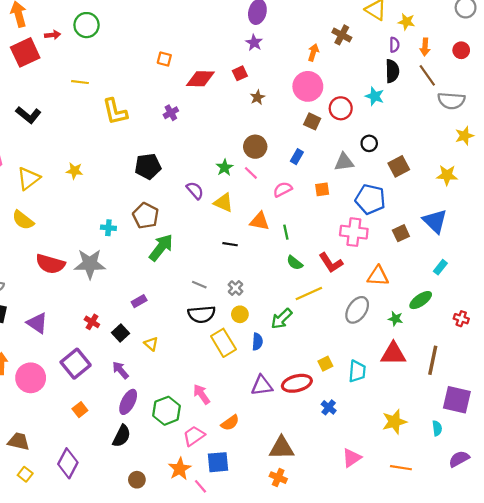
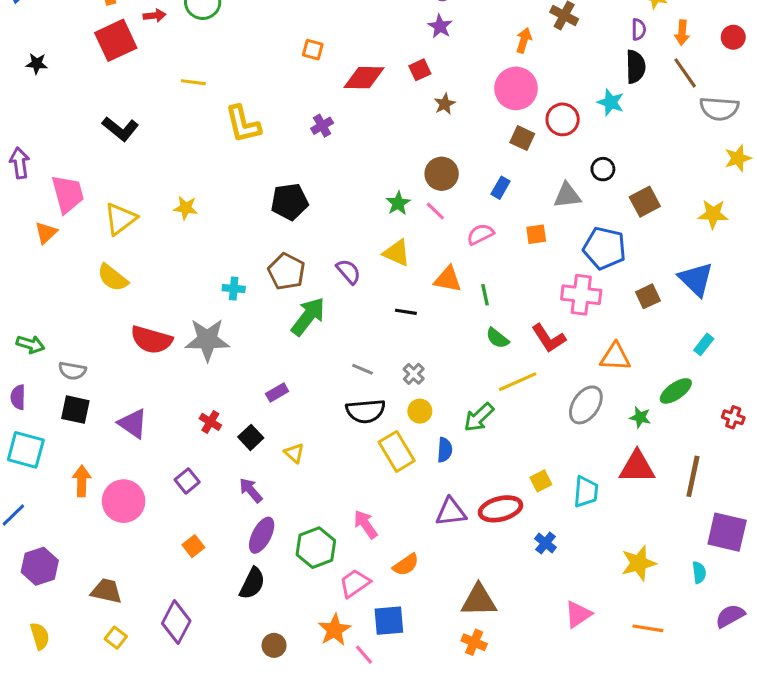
purple semicircle: (195, 190) -> (348, 271), moved
purple square: (76, 364) -> (187, 481), size x0.6

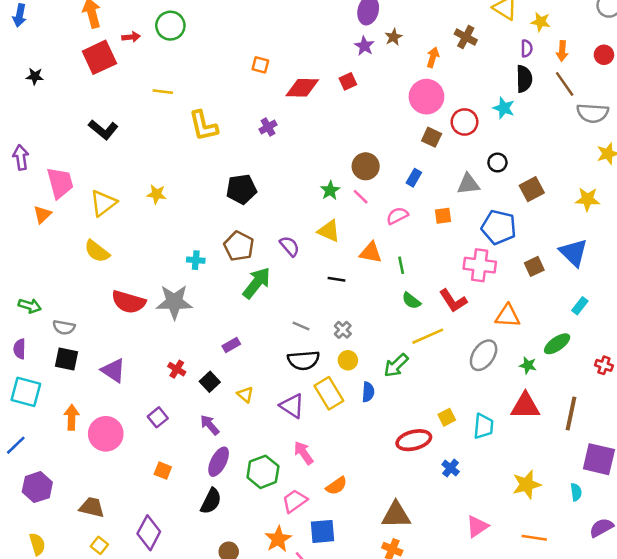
brown star: (445, 104) -> (394, 37), moved
purple triangle: (451, 512) -> (292, 406), moved, turned 40
orange square: (193, 546) -> (163, 471), turned -30

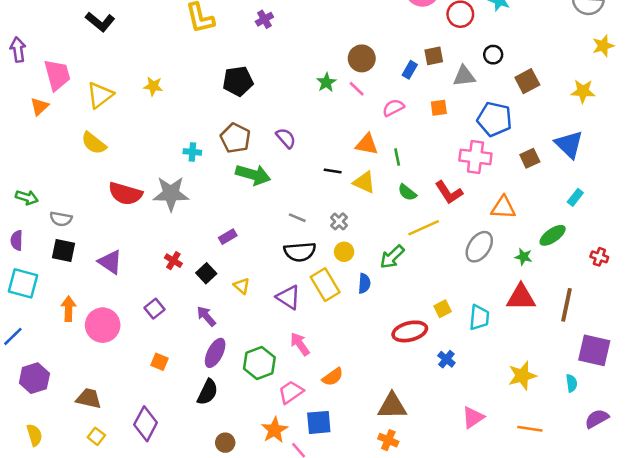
brown square: (432, 137) -> (434, 56), moved, turned -36
yellow triangle: (329, 231) -> (364, 182), moved
green arrow: (257, 283) -> (253, 175), turned 68

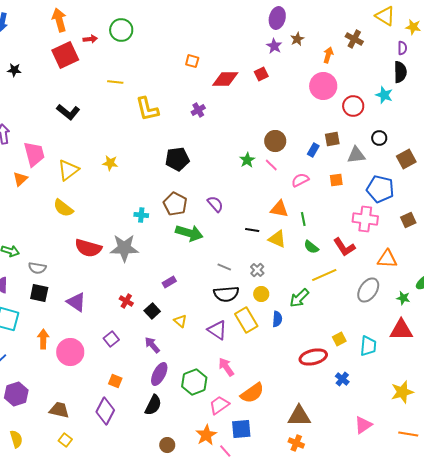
orange semicircle: (333, 377) -> (252, 393), size x1.4
purple diamond: (146, 424) -> (105, 411), moved

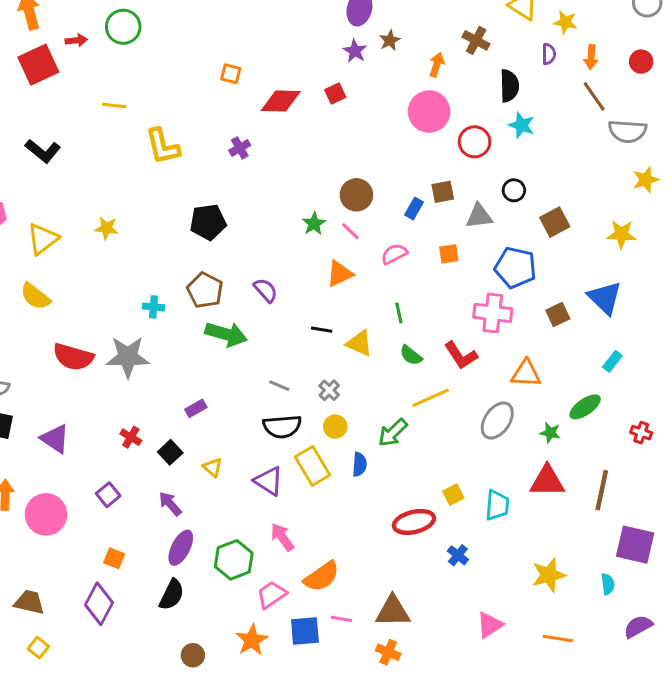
black semicircle: (400, 72) -> (509, 86), moved
orange triangle: (279, 209) -> (340, 274), moved, turned -36
pink line: (225, 451) -> (341, 619), moved, turned -40

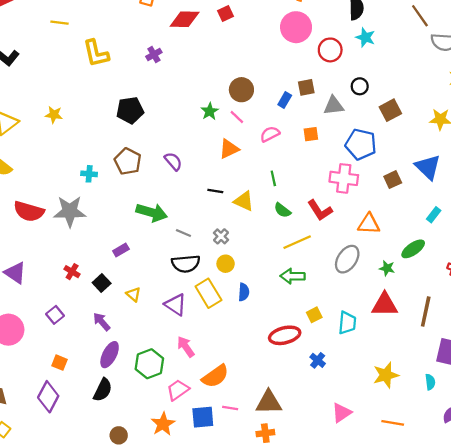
green arrow: (226, 334) -> (152, 213), moved
green arrow: (393, 433) -> (293, 276), moved, turned 45
orange cross: (388, 652) -> (265, 433), turned -30

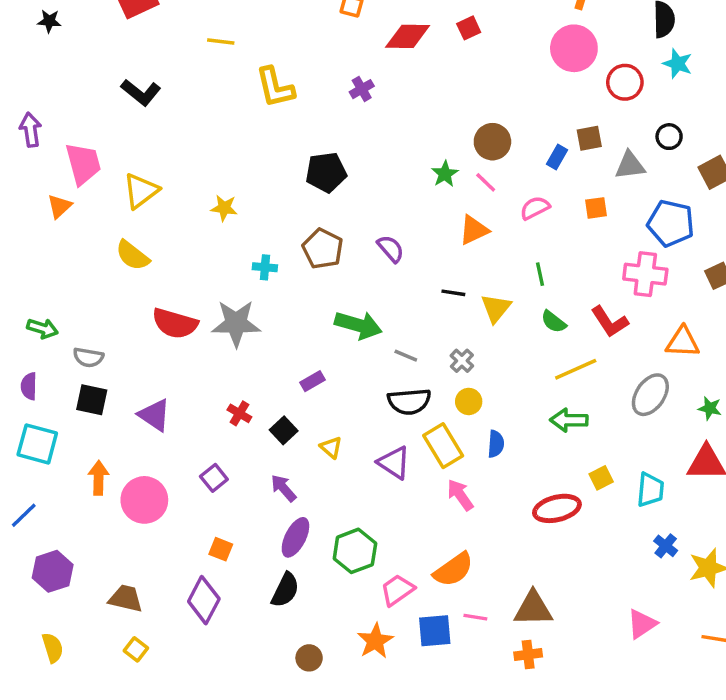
yellow star: (54, 115) -> (224, 208), moved
yellow triangle: (244, 201) -> (496, 308), turned 45
pink arrow: (186, 347) -> (460, 495), moved
blue cross: (318, 360) -> (666, 546), moved

